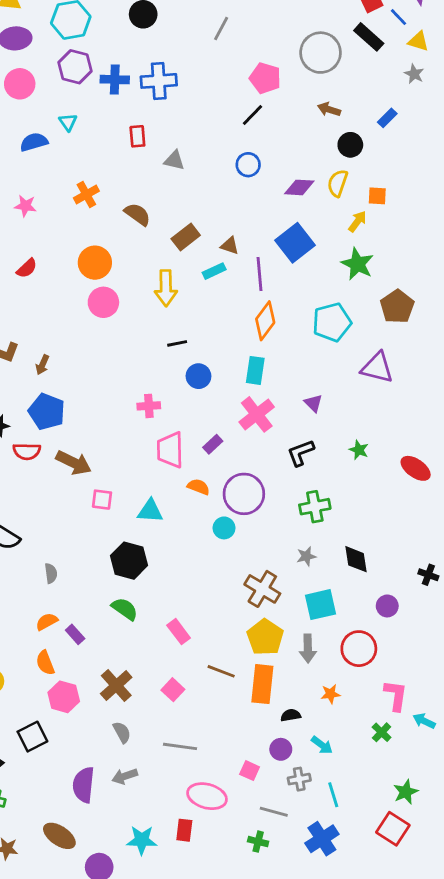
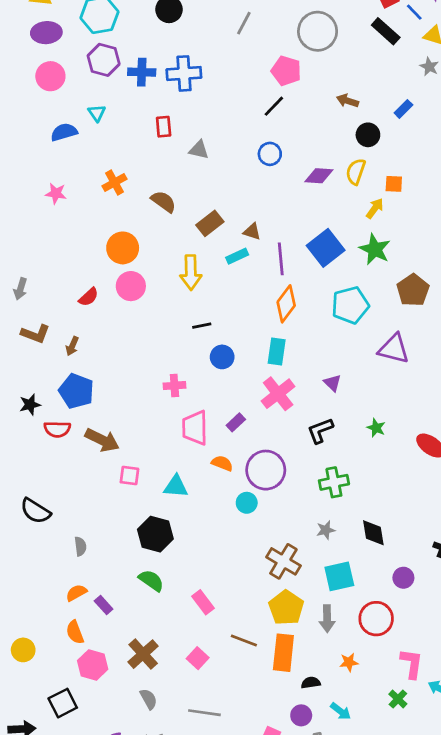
gray circle: (321, 53) -> (318, 31), moved
blue square: (295, 243) -> (326, 248), moved
red semicircle: (27, 268) -> (89, 297), moved

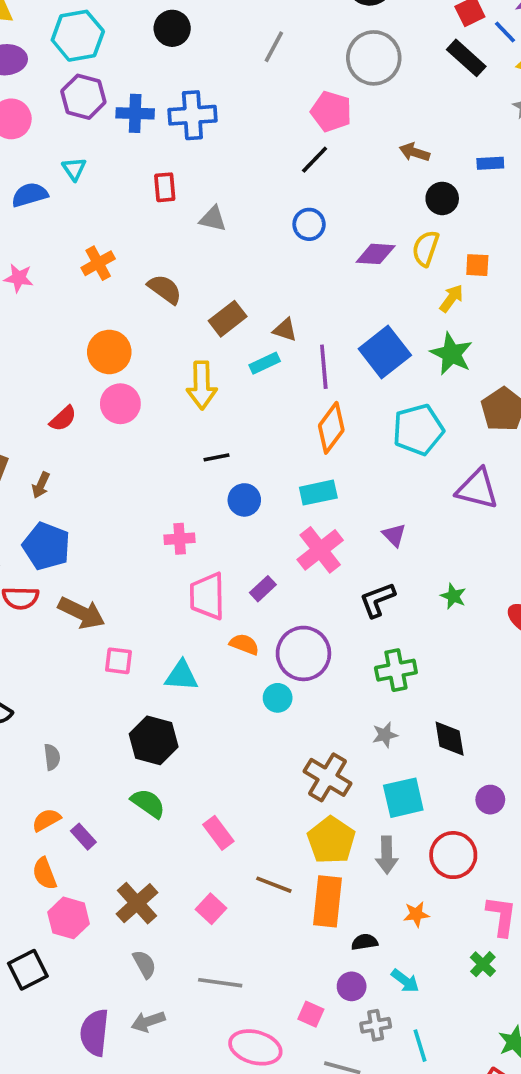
blue rectangle: (403, 109) -> (490, 163), turned 42
cyan rectangle: (277, 352) -> (318, 493), turned 70

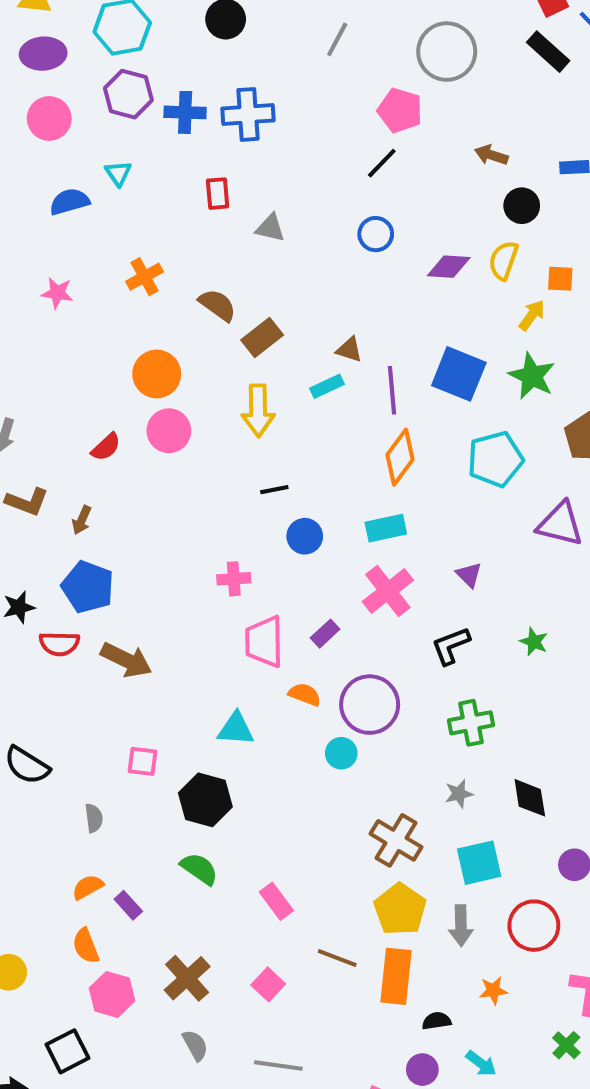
brown rectangle: (228, 319) -> (262, 337), moved
blue square: (385, 352) -> (459, 374), turned -30
pink square: (119, 661) -> (143, 761), moved

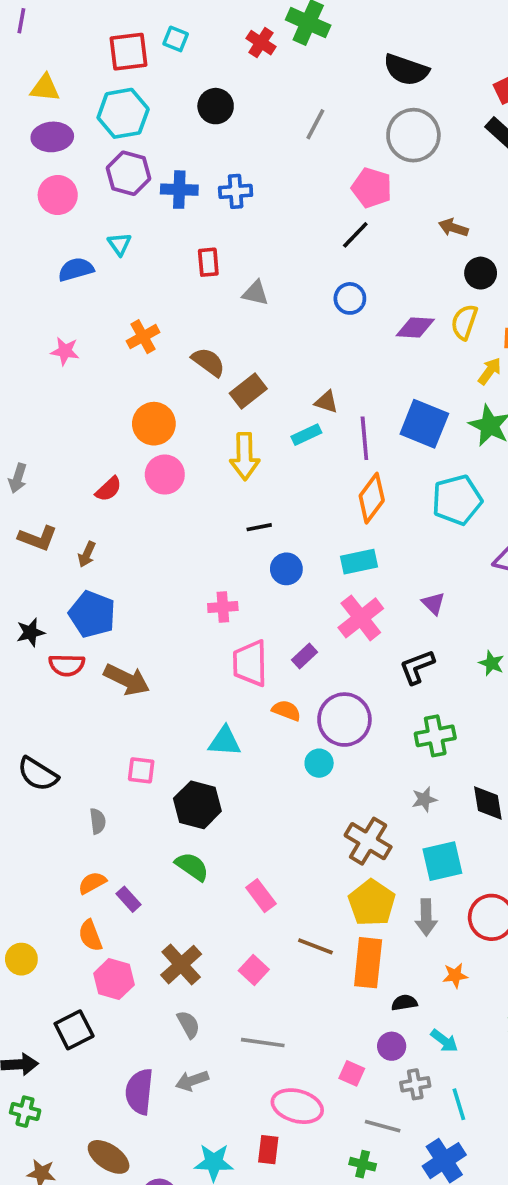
blue cross: (248, 114) -> (236, 191), size x0.7

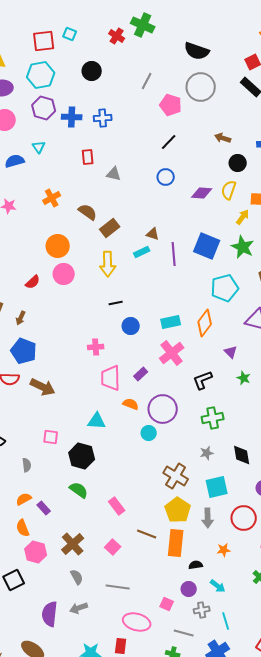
pink pentagon: (372, 188) -> (171, 105), moved
orange diamond: (372, 498) -> (205, 323), moved
purple triangle: (433, 603) -> (231, 352), moved

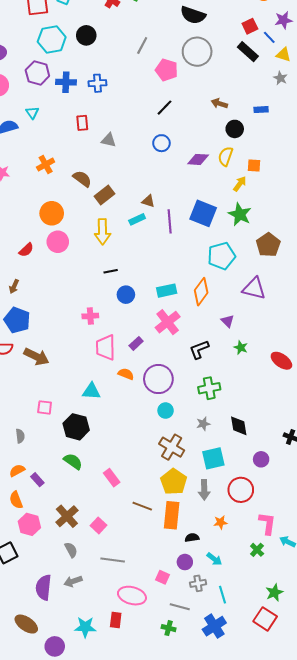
cyan hexagon: (41, 75) -> (52, 39), moved
cyan circle: (149, 433) -> (166, 411), moved
pink square: (113, 547) -> (98, 525), moved

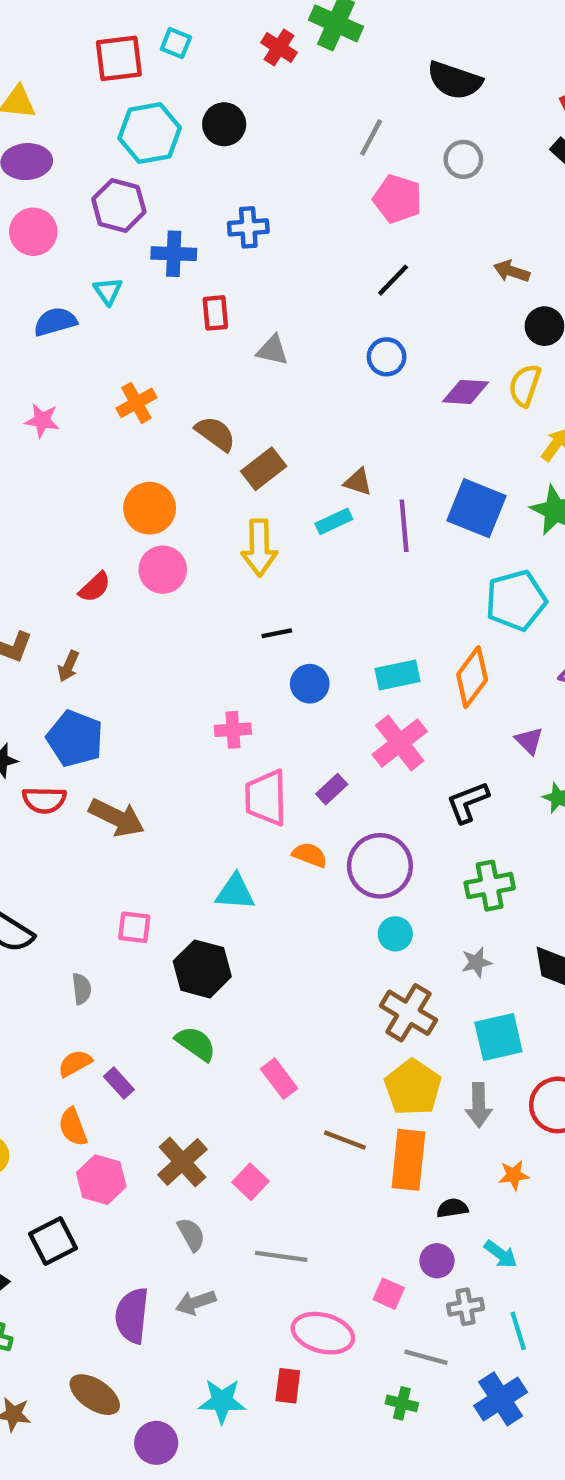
gray line: (142, 46) -> (371, 137), moved
gray circle: (197, 52) -> (463, 159), size x0.6
blue cross: (66, 82) -> (174, 254), moved

